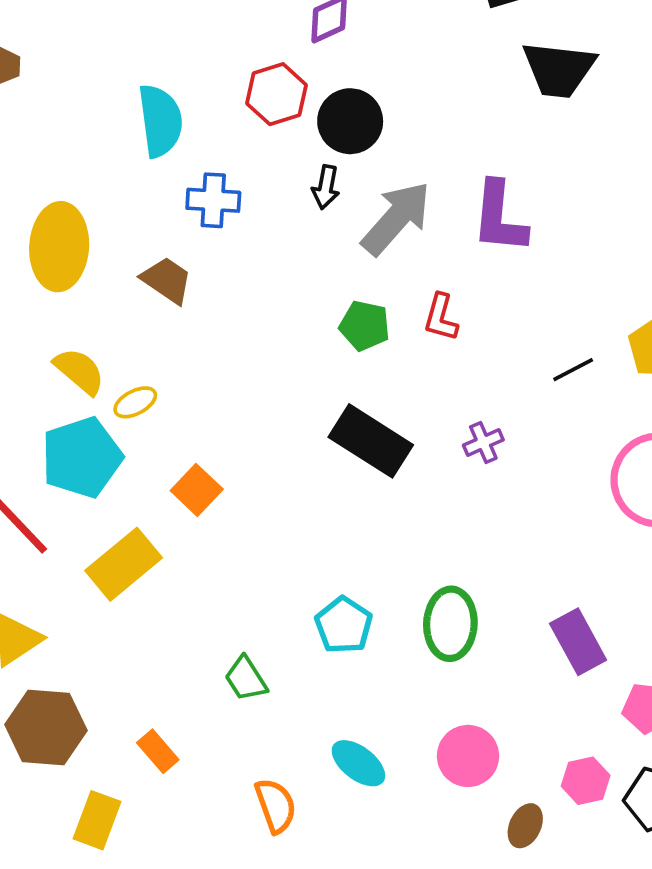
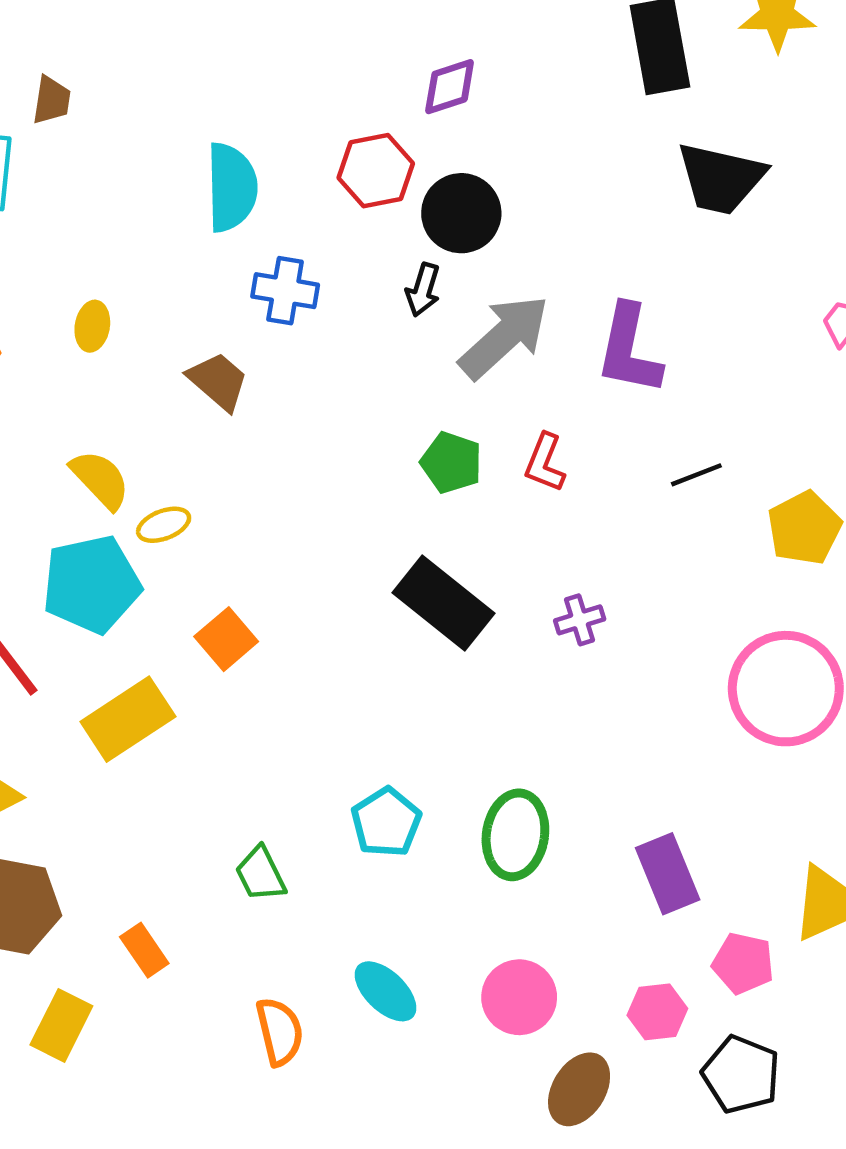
yellow ellipse: (59, 247) -> (92, 326), size x0.5
black line: (573, 370) -> (696, 475), moved
pink hexagon: (586, 781) -> (657, 1012), moved
brown ellipse: (525, 826) -> (579, 1089), size x1.4

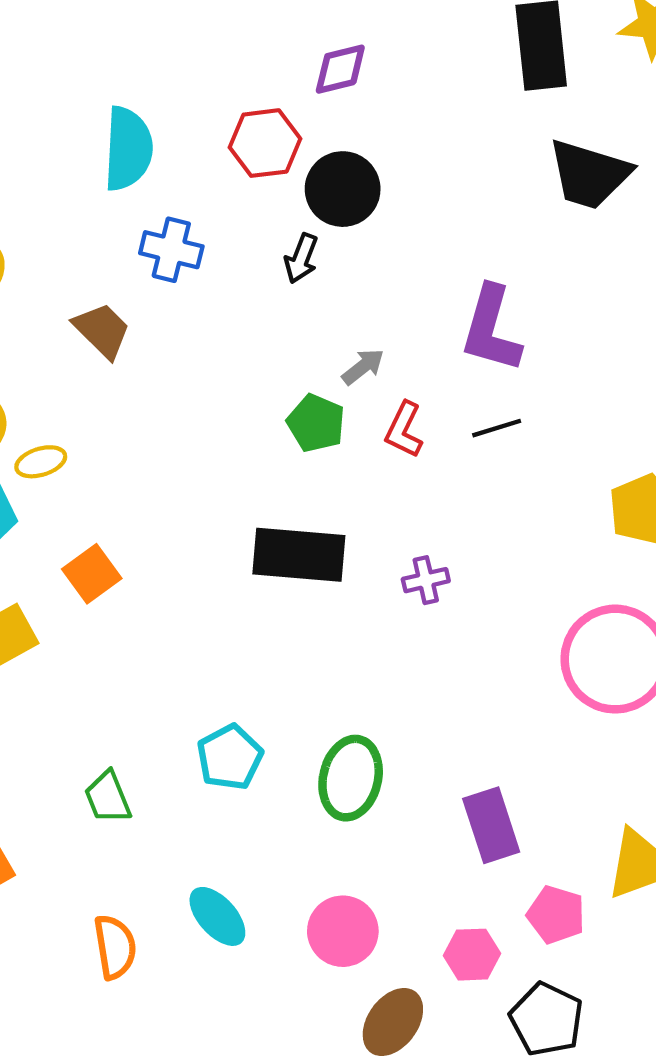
gray arrow: (504, 337) -> (363, 367), moved, size x0.5
black line: (696, 475) -> (497, 428), moved
black rectangle: (443, 603) -> (299, 555), turned -38

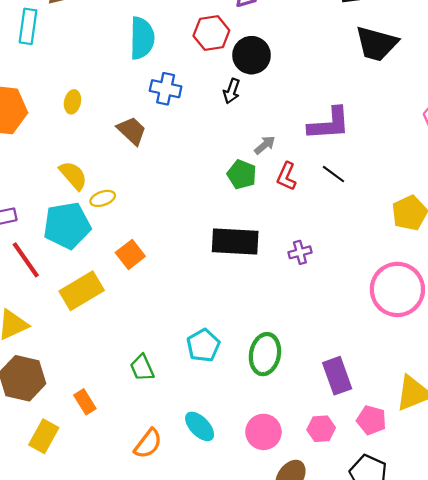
purple L-shape: (491, 329) -> (329, 124), turned -108
black line: (497, 428) -> (333, 174), turned 55
orange semicircle: (115, 947) -> (148, 444), turned 48
pink hexagon: (472, 955) -> (321, 429), moved

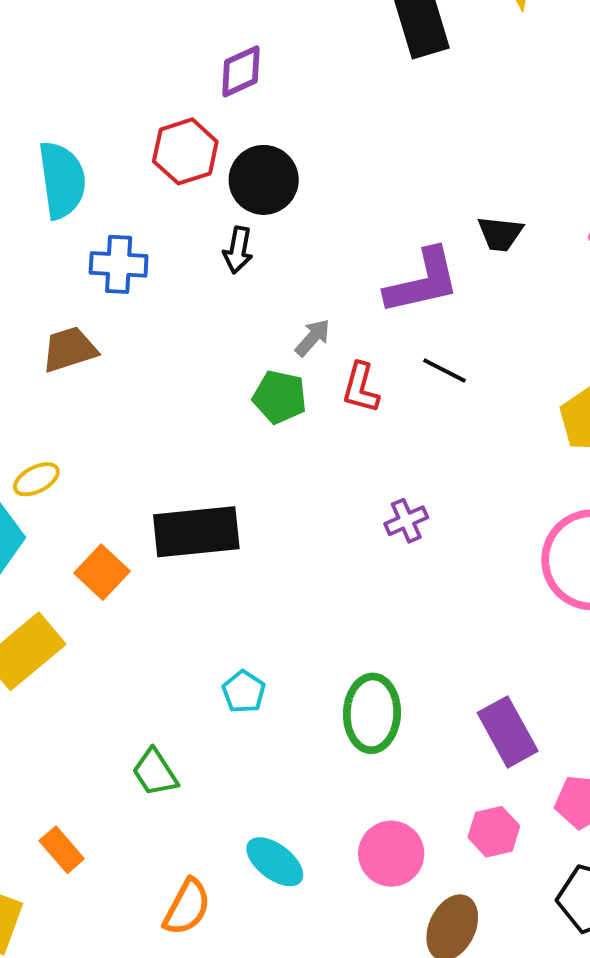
black trapezoid: (377, 44) -> (500, 234), moved, size x0.6
brown trapezoid: (132, 131) -> (70, 349), turned -52
black rectangle: (235, 242) -> (196, 532), moved
cyan pentagon: (203, 345) -> (244, 692), moved, size x0.7

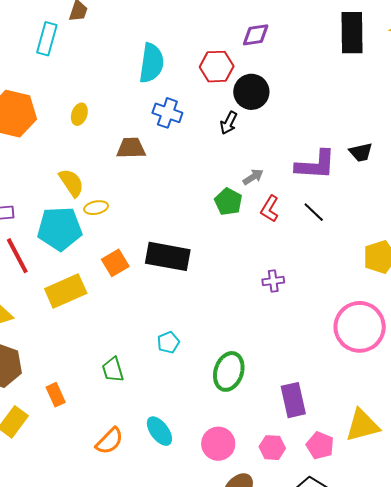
black trapezoid: (500, 234) -> (361, 152), turned -35

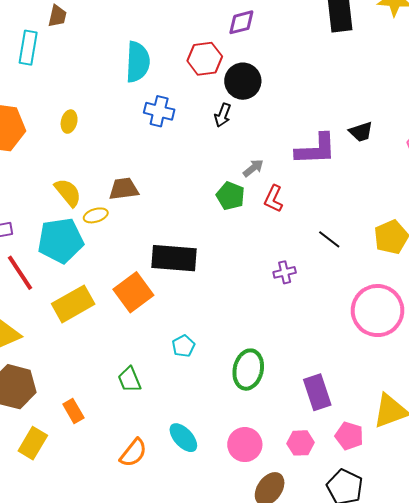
brown trapezoid: (131, 148) -> (124, 189), moved
black line: (314, 212) -> (329, 239), moved
orange square: (115, 263) -> (133, 292), moved, size x1.4

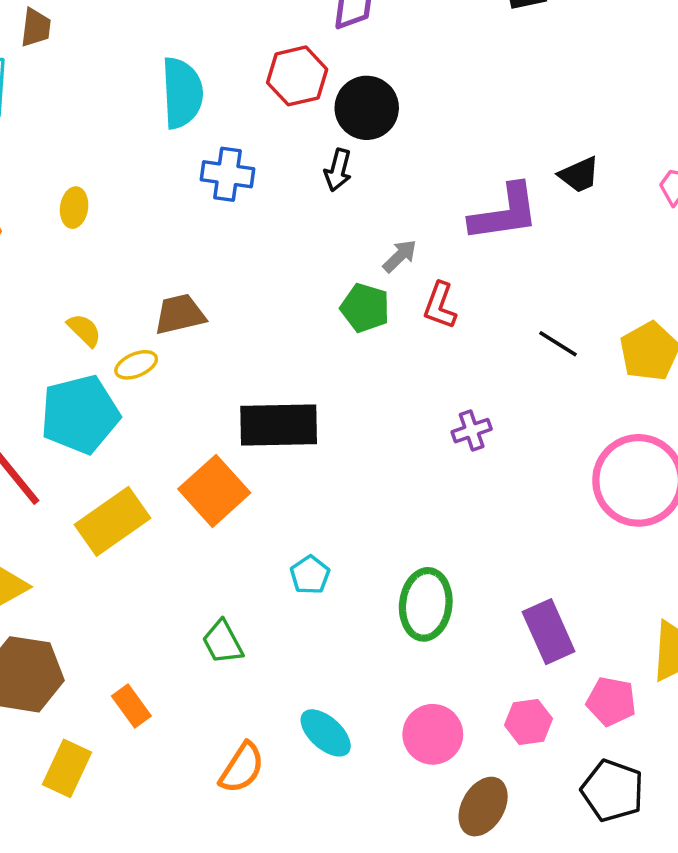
yellow semicircle: (68, 193) -> (84, 330), size x0.7
black line: (329, 239) -> (558, 344), moved

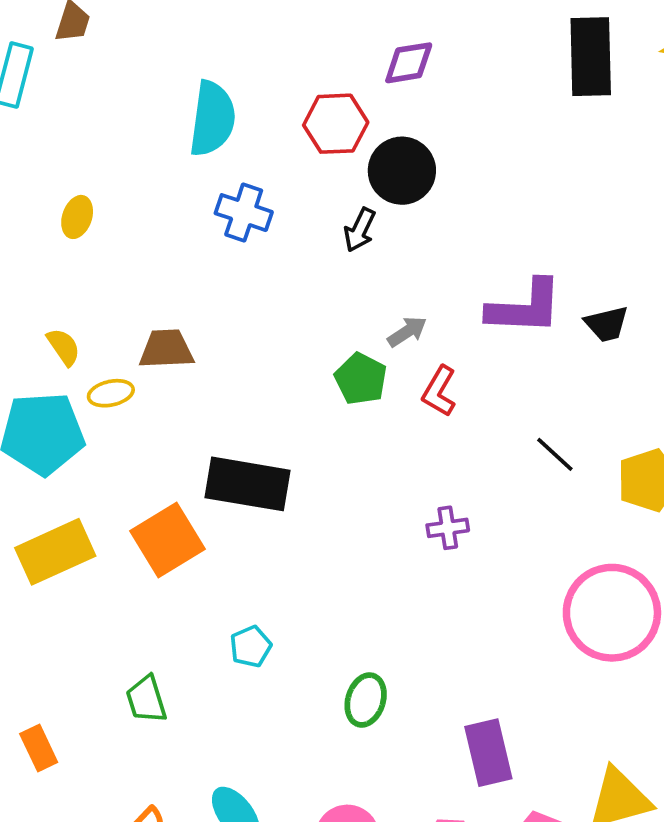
black trapezoid: (579, 175) -> (607, 324), moved
green ellipse: (426, 604) -> (366, 700), size x0.7

